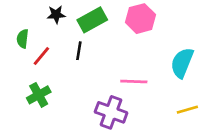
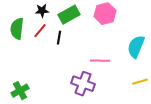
green semicircle: (23, 39) -> (17, 29), size x1.5
red line: (41, 56) -> (40, 31), moved
green cross: (39, 95) -> (20, 91), moved

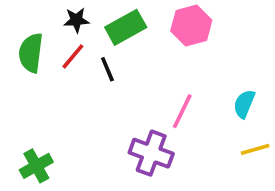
black line: (59, 38) -> (107, 69), turned -32
cyan semicircle: (136, 47) -> (244, 104), moved, size x0.7
pink line: (100, 61) -> (182, 111), turned -66

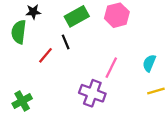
black star: (76, 20) -> (33, 12), moved
red line: (73, 56) -> (46, 55), moved

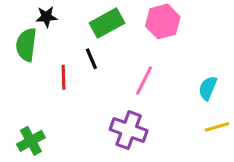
red line: (46, 55) -> (63, 77), turned -42
pink line: (111, 68) -> (144, 80), moved

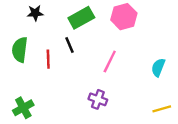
green semicircle: (26, 45) -> (20, 50), moved
yellow line: (217, 127) -> (162, 109), moved
purple cross: (129, 130) -> (98, 99), size x0.7

